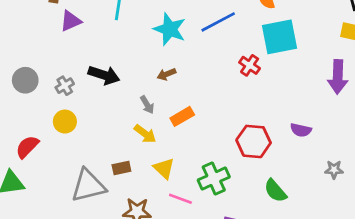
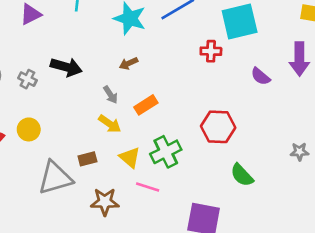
red cross: (250, 65) -> (211, 51), turned -30
gray cross: (65, 86) -> (27, 79), turned -30
yellow circle: (65, 122) -> (29, 129), moved
purple semicircle: (301, 130) -> (261, 76), moved, turned 30
green cross: (214, 178) -> (166, 152), moved

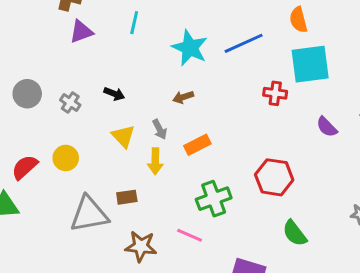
black arrow: (66, 67) -> (114, 94), size x0.6
yellow arrow: (110, 124) -> (155, 161), turned 50
yellow triangle: (130, 157) -> (123, 136), moved

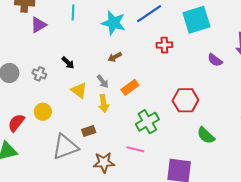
red cross: (275, 93) -> (164, 45), moved
black arrow: (114, 94) -> (68, 63), turned 32

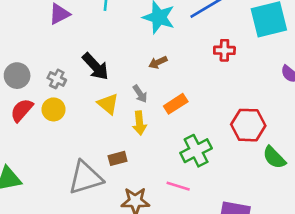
black arrow: (68, 63) -> (95, 66), size x1.6
yellow circle: (43, 112) -> (54, 109), moved
red semicircle: (16, 123) -> (22, 110), moved
green semicircle: (206, 135) -> (274, 157), moved

